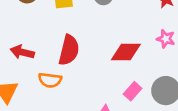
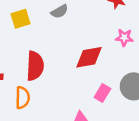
orange semicircle: (50, 80) -> (23, 98), turned -85

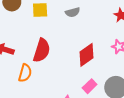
red diamond: (89, 57) -> (86, 55), turned -40

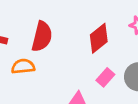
orange semicircle: (25, 73) -> (23, 66), turned -108

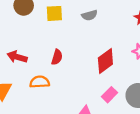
red semicircle: (42, 36) -> (57, 57), size x0.6

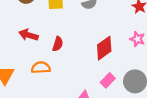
red arrow: (17, 57) -> (28, 35), moved

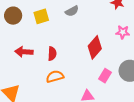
orange semicircle: (41, 68) -> (55, 77), moved

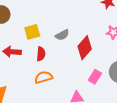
gray semicircle: (72, 11) -> (62, 35), moved
yellow square: (41, 16) -> (32, 32), moved

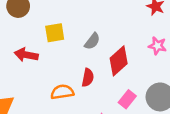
gray semicircle: (62, 35) -> (92, 41), turned -32
red semicircle: (41, 54) -> (88, 78), moved

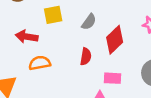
orange semicircle: (62, 92) -> (40, 63), moved
pink rectangle: (127, 99) -> (113, 78), moved, turned 56

